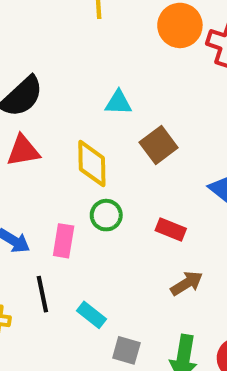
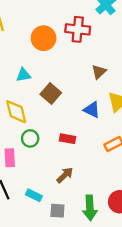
orange circle: (180, 25) -> (44, 38), moved
brown arrow: (187, 283) -> (65, 175), moved

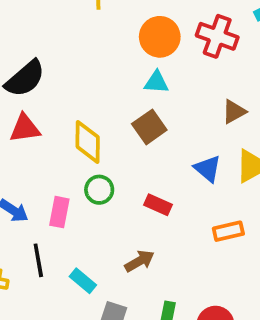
cyan triangle: (23, 75) -> (156, 82), moved

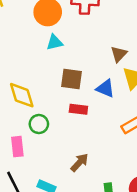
brown triangle: (234, 112) -> (119, 54), moved
brown square: (149, 127) -> (72, 79), moved, turned -30
red rectangle: (158, 205) -> (78, 109), moved

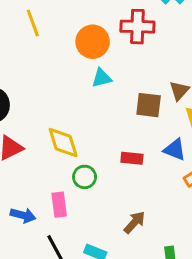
brown square: (72, 79) -> (149, 105), moved
blue triangle: (105, 88) -> (175, 150), moved

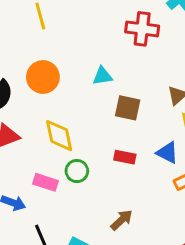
orange circle: (93, 42) -> (43, 77), moved
brown square: (149, 105) -> (128, 108), moved
pink rectangle: (59, 205) -> (46, 182), moved, turned -70

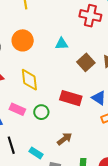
brown square: (128, 108) -> (86, 62), moved, turned 30
red rectangle: (125, 157) -> (71, 98), size x1.5
green circle: (77, 171) -> (41, 112), moved

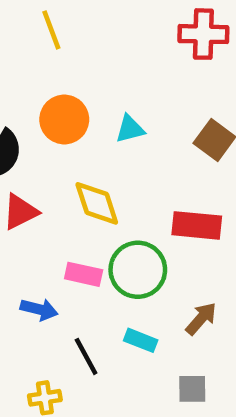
cyan triangle: (61, 44) -> (130, 129), moved
green circle: (41, 112) -> (138, 270), size x1.6
cyan rectangle: (36, 153) -> (141, 340), moved

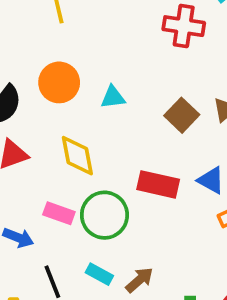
brown arrow: (201, 319) -> (139, 280), moved

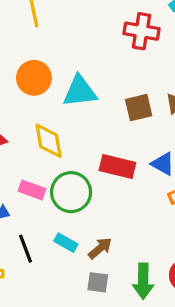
cyan triangle: (113, 97) -> (80, 91), size x1.6
brown square: (182, 115) -> (139, 108), turned 32

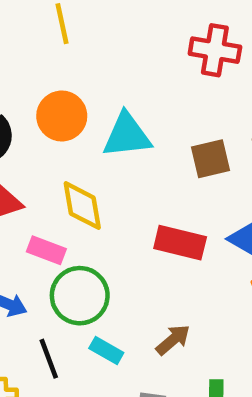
pink rectangle: (32, 190) -> (46, 250), moved
green circle: (71, 192) -> (80, 296), moved
brown arrow: (100, 248) -> (173, 340), moved

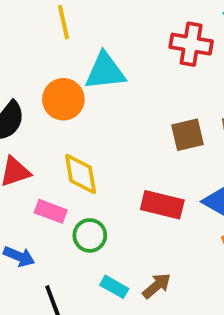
cyan triangle: (127, 135) -> (105, 71), moved
green circle: (80, 296) -> (90, 235), moved, size x0.7
cyan rectangle: (106, 350) -> (114, 287), moved

